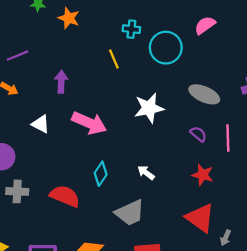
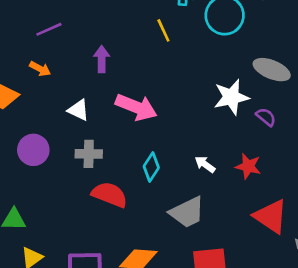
white star: (149, 108) -> (231, 97), moved
red star: (203, 175) -> (248, 166), moved
gray cross: (17, 191) -> (89, 154), moved

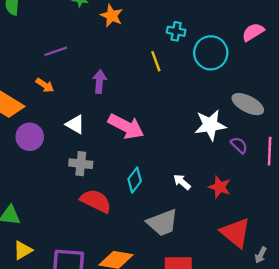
purple circle: (33, 150) -> (30, 137), moved

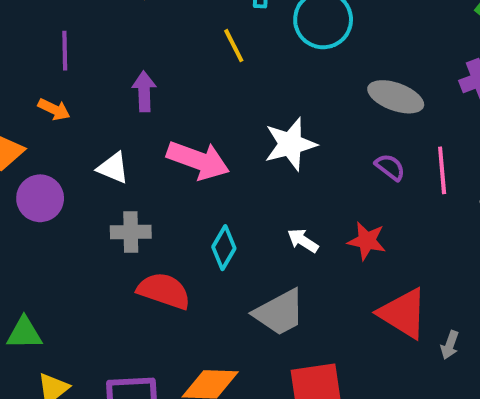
purple line: (56, 51) -> (65, 51), turned -65
white star: (210, 125) -> (290, 144), moved

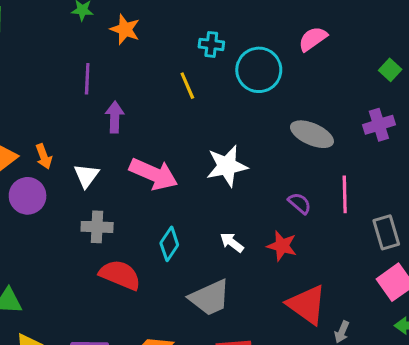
purple line: (65, 51) -> (87, 79), moved
orange arrow: (54, 109) -> (44, 156), moved, turned 40
purple semicircle: (390, 167) -> (300, 203), moved
white triangle: (113, 168) -> (86, 176), turned 40

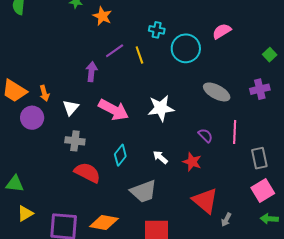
purple line: (87, 79) -> (115, 51), moved, turned 48

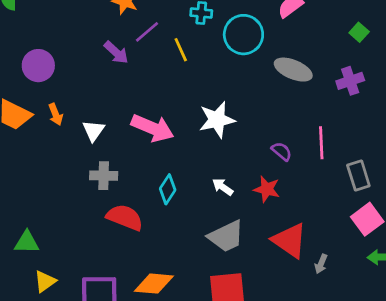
purple line: (115, 51) -> (147, 32), moved
purple arrow: (91, 72) -> (116, 53), moved, turned 132
gray ellipse: (217, 92) -> (293, 70), moved
purple circle: (32, 118) -> (38, 66), moved
gray trapezoid: (144, 191) -> (226, 236), moved

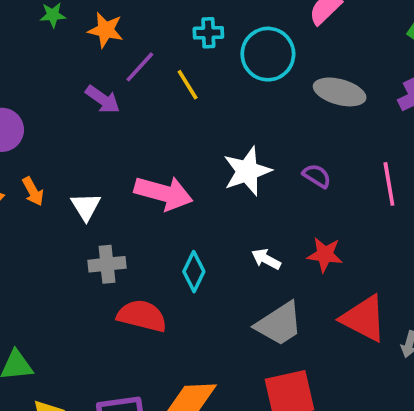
purple semicircle: (282, 151) -> (317, 176), moved

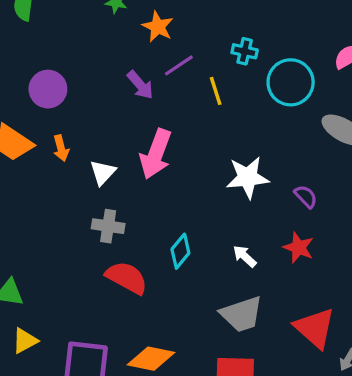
pink arrow: (164, 193) -> (156, 154), moved, turned 81
red star: (325, 255) -> (299, 248), moved

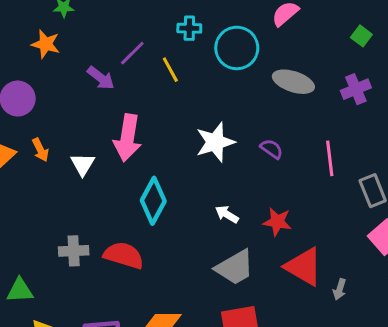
orange star: (158, 27) -> (46, 44), moved
gray cross: (108, 226) -> (74, 251), moved
red star: (299, 248) -> (277, 222), moved
cyan diamond: (180, 251) -> (153, 201), moved, size x1.4

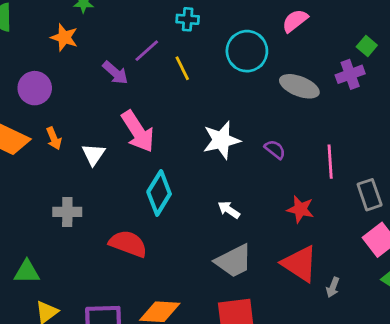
cyan cross: (189, 28) -> (188, 19), moved
purple cross: (356, 89) -> (350, 74), moved
pink arrow: (128, 138) -> (138, 131), turned -45
red star: (277, 222) -> (300, 209), moved
gray cross: (74, 251) -> (67, 212), moved

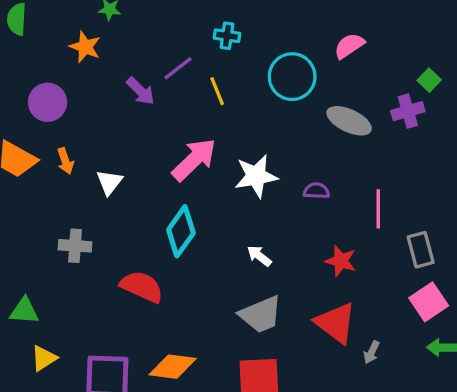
pink arrow: (138, 131) -> (194, 160), moved, turned -105
purple semicircle: (275, 149) -> (316, 191), turned -40

